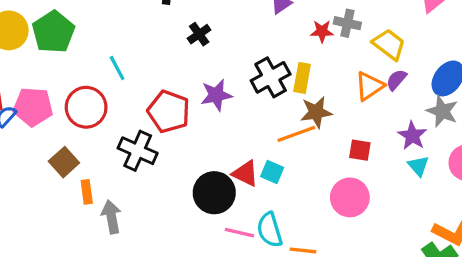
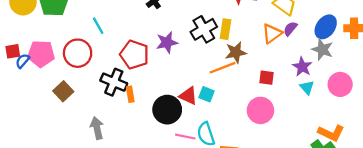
orange rectangle: (87, 192) -> (130, 94), moved

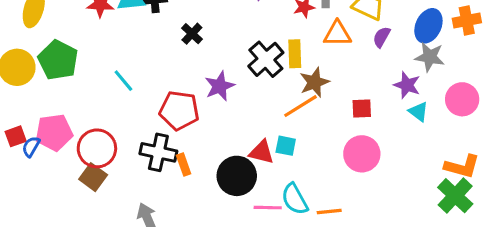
orange triangle: (272, 34) -> (337, 34), moved, turned 45
red circle: (78, 53) -> (97, 148), moved

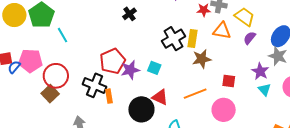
cyan line: (123, 81) -> (63, 35), moved
purple star: (220, 86) -> (130, 70), moved
orange line: (301, 106) -> (195, 94), moved
red pentagon: (179, 110) -> (112, 61), turned 30
cyan square: (286, 146) -> (154, 68), moved

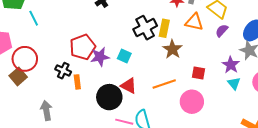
brown star: (202, 59) -> (172, 49), turned -30
black cross: (94, 85) -> (63, 71), size x0.7

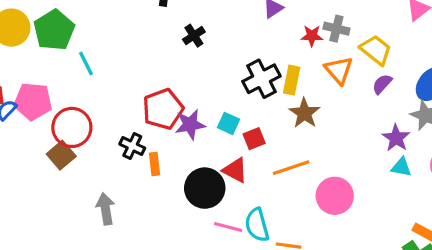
orange triangle: (194, 22) -> (339, 70), turned 36
red square: (199, 73) -> (254, 139), moved, turned -32
cyan triangle: (234, 83) -> (401, 167), turned -40

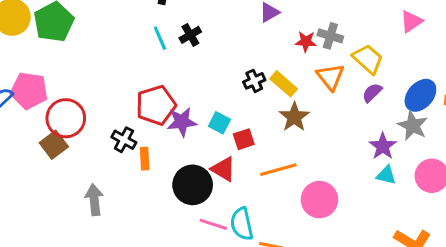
cyan line: (86, 63) -> (160, 38), moved
black cross: (261, 79) -> (254, 81), size x0.6
yellow rectangle: (292, 80) -> (284, 84), turned -64

